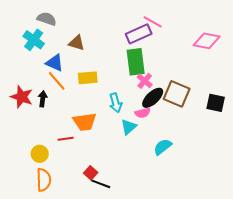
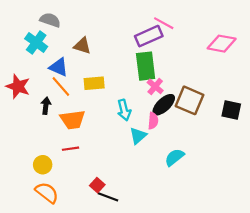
red star: (22, 97) -> (18, 86), moved
pink semicircle: (143, 113) -> (153, 121), turned -70
orange trapezoid: (85, 122) -> (73, 120), moved
orange semicircle: (44, 180) -> (47, 193), turned -50

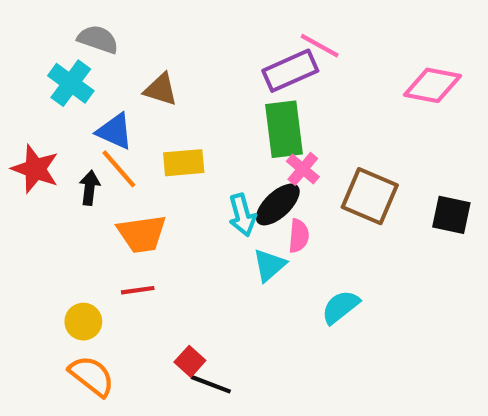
black ellipse: (164, 105) -> (278, 204), moved
black arrow: (46, 106) -> (90, 188), moved

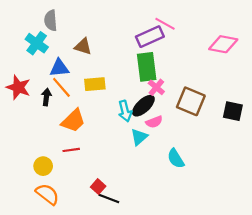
gray semicircle: (98, 39) -> (51, 20), turned -114
blue triangle: (115, 131) -> (59, 68), turned -30
orange trapezoid: (142, 234) -> (73, 121), turned -36
pink semicircle: (299, 236) -> (154, 122), turned 63
cyan semicircle: (340, 307) -> (176, 159), turned -84

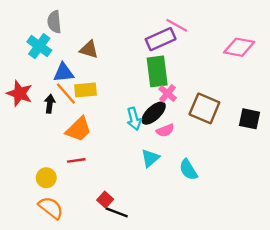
yellow rectangle: (95, 84) -> (85, 90), moved
cyan triangle: (139, 137) -> (150, 158), moved

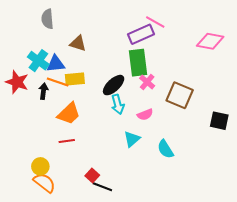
cyan cross: (39, 46) -> (38, 61), moved
orange line: (66, 93) -> (58, 82), turned -30
black ellipse: (154, 113) -> (114, 85), moved
black square: (250, 119) -> (219, 121), moved
yellow circle: (46, 178) -> (40, 166), moved

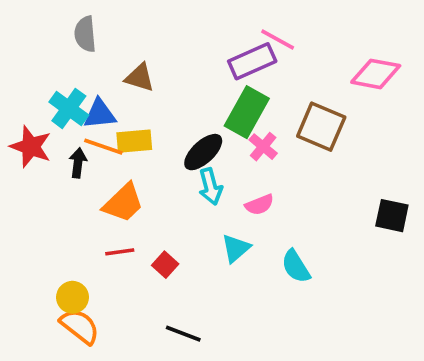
green rectangle: (138, 63) -> (247, 112), turned 36
brown square: (180, 95) -> (321, 127), moved
red square: (92, 176) -> (165, 265), moved

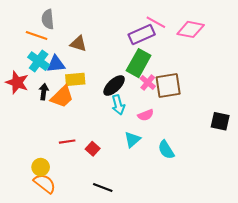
pink diamond: (376, 74) -> (191, 29), moved
brown square: (321, 127) -> (168, 86), moved, turned -32
orange line: (103, 147) -> (37, 36), moved
orange trapezoid: (123, 203) -> (62, 97), moved

